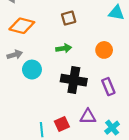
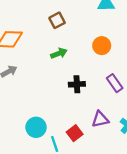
cyan circle: (32, 70) -> (36, 127), moved
black cross: (74, 80) -> (77, 84), size x0.6

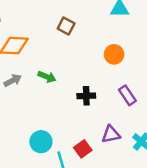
brown square: (57, 20) -> (66, 26), turned -35
green arrow: (59, 53) -> (47, 77), moved, turned 42

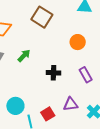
brown square: (66, 26) -> (42, 17), size x1.5
green arrow: (47, 77) -> (24, 56), turned -72

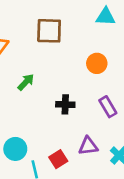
brown square: (42, 17) -> (49, 31), turned -30

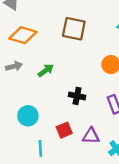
cyan circle: (15, 149) -> (28, 116), moved
red square: (58, 159) -> (64, 130), moved

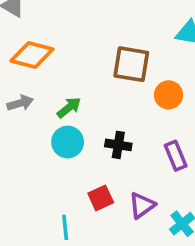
brown square: (74, 29) -> (131, 64), moved
cyan circle: (28, 116) -> (68, 142), moved
purple triangle: (91, 136) -> (142, 205), turned -36

